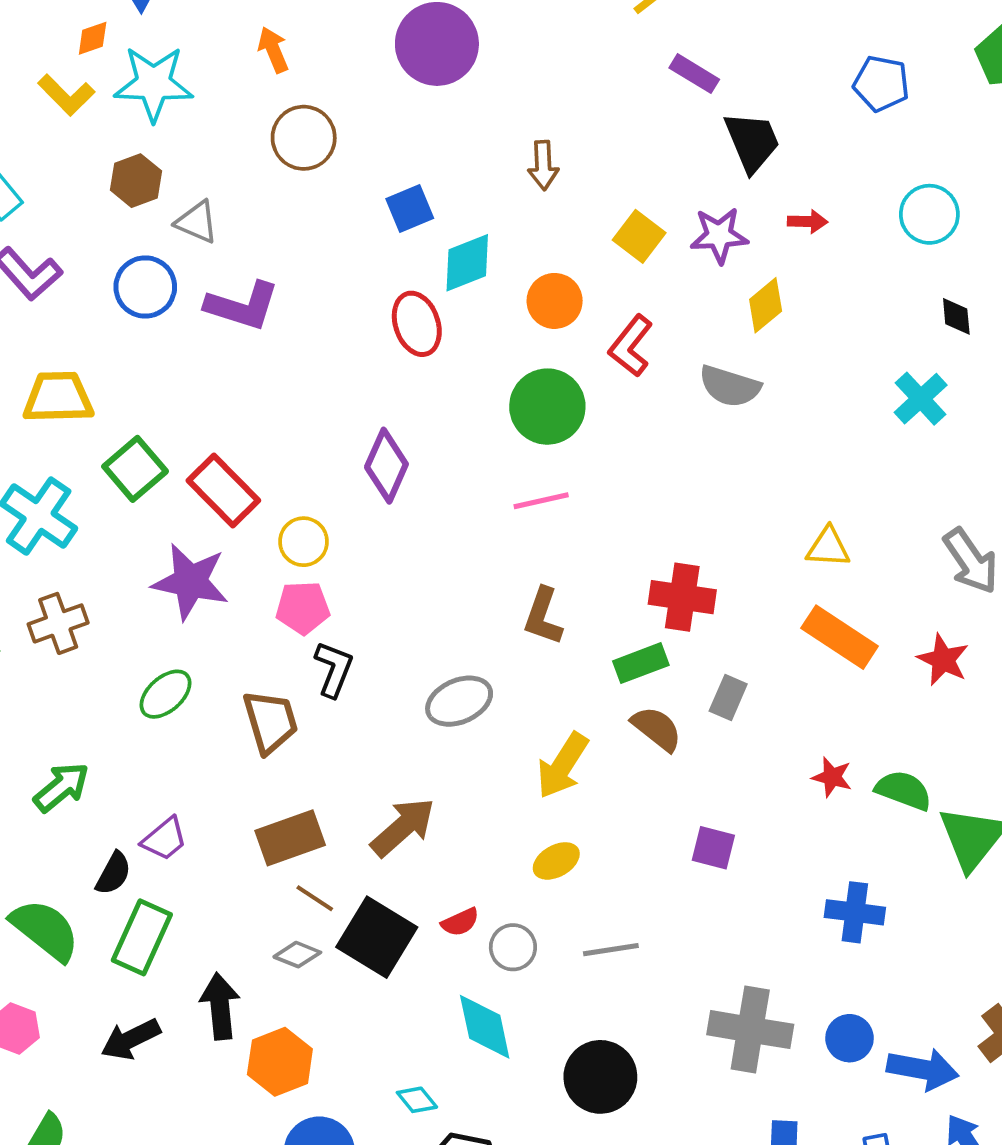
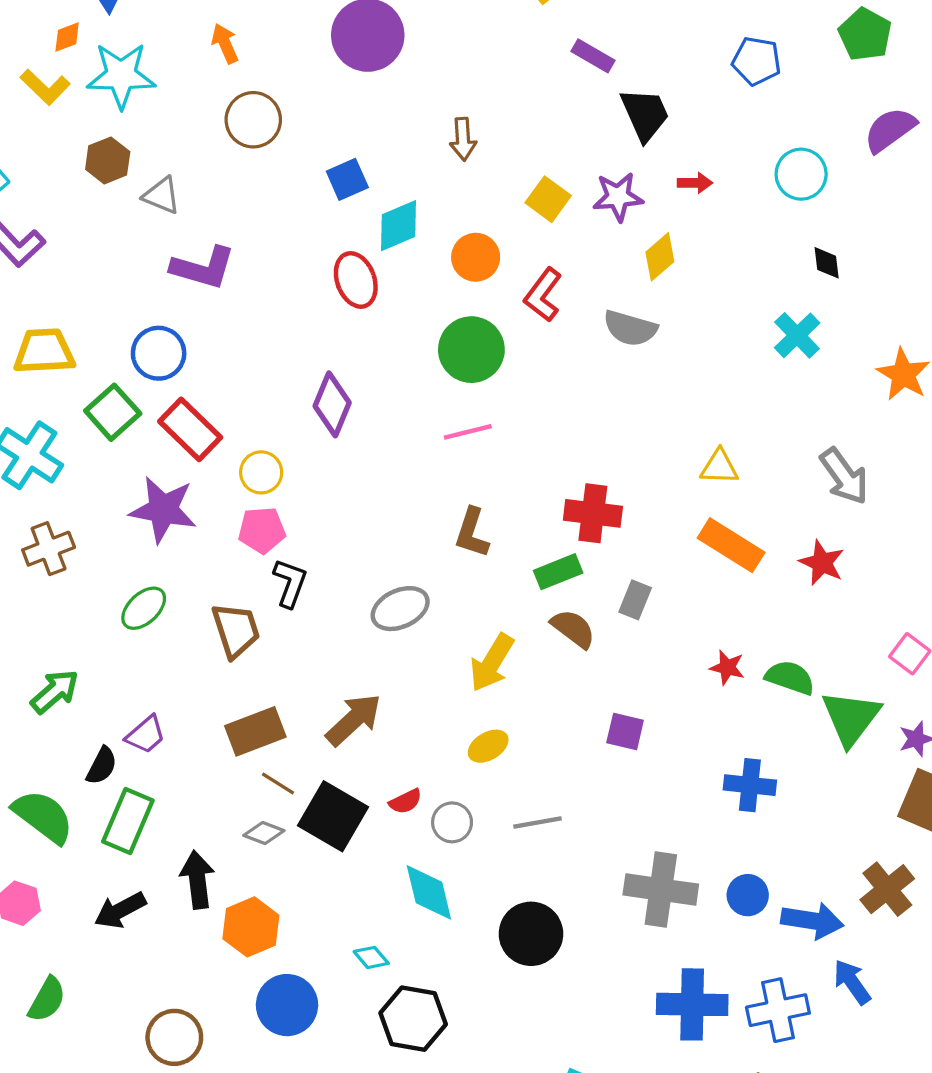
blue circle: (145, 287) -> (159, 353), moved

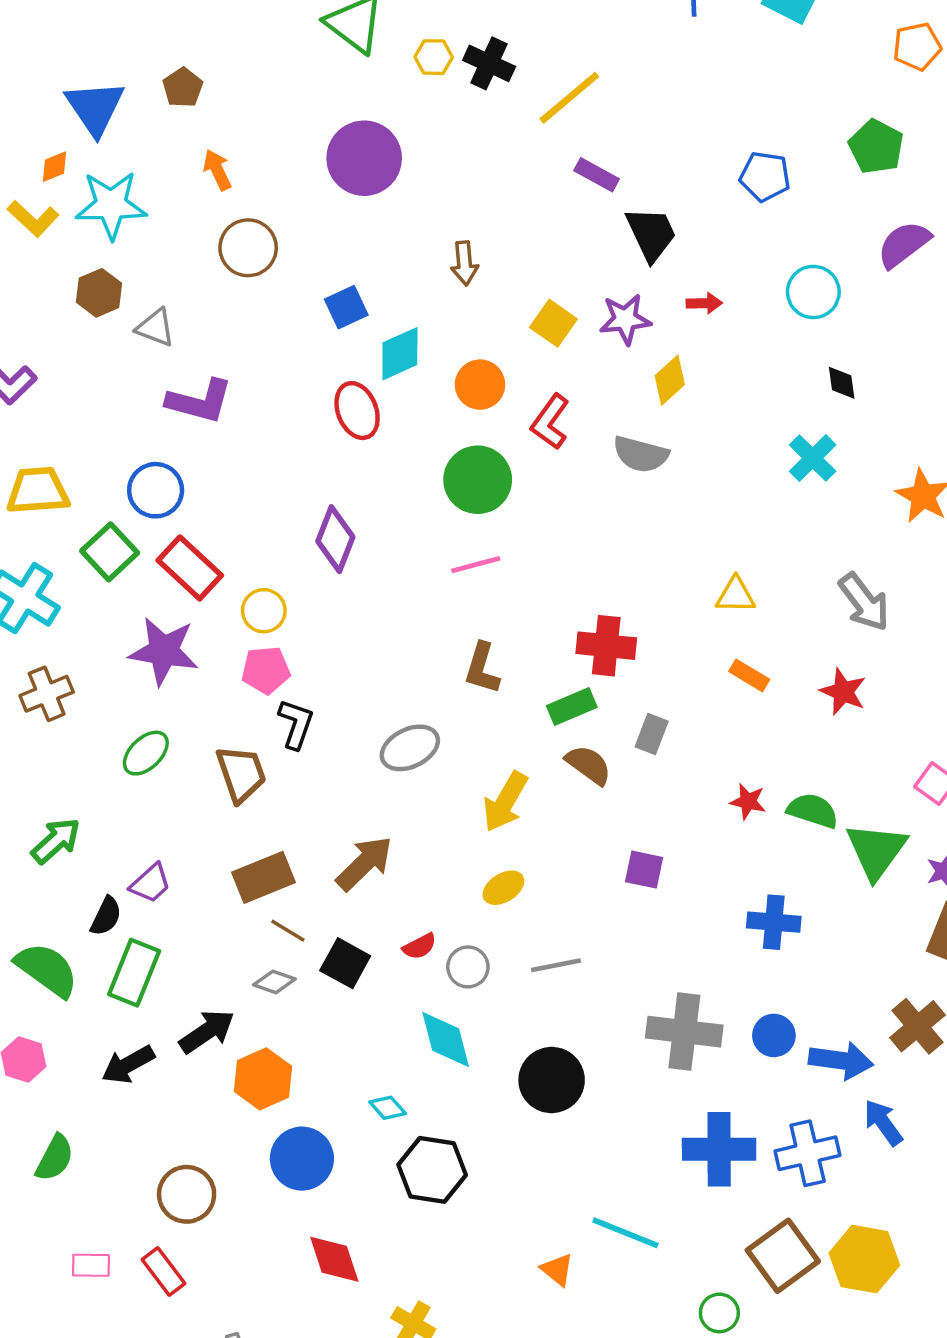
orange rectangle: (731, 545) -> (749, 675), size x0.6
black square: (333, 816) -> (345, 963), size x0.7
black arrow: (197, 880) -> (207, 1031), turned 64

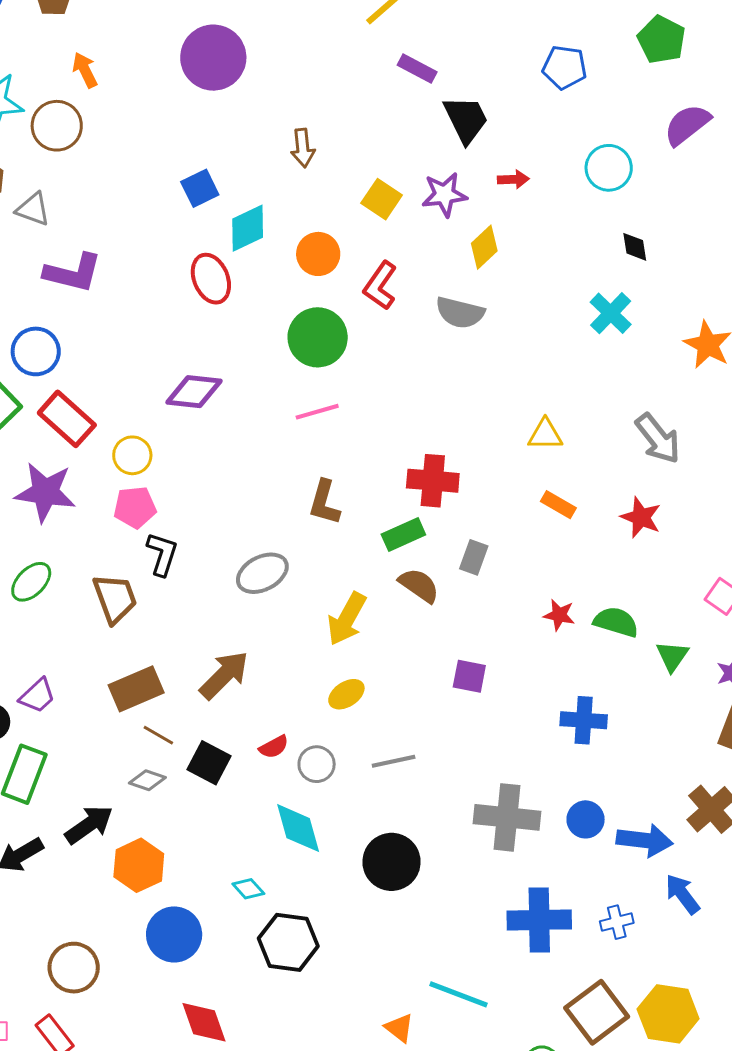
brown circle: (248, 248) -> (57, 126), moved
purple diamond: (335, 539) -> (194, 392), turned 76
green triangle: (876, 851) -> (672, 656), size x0.6
blue cross: (808, 1153) -> (617, 922), size x0.6

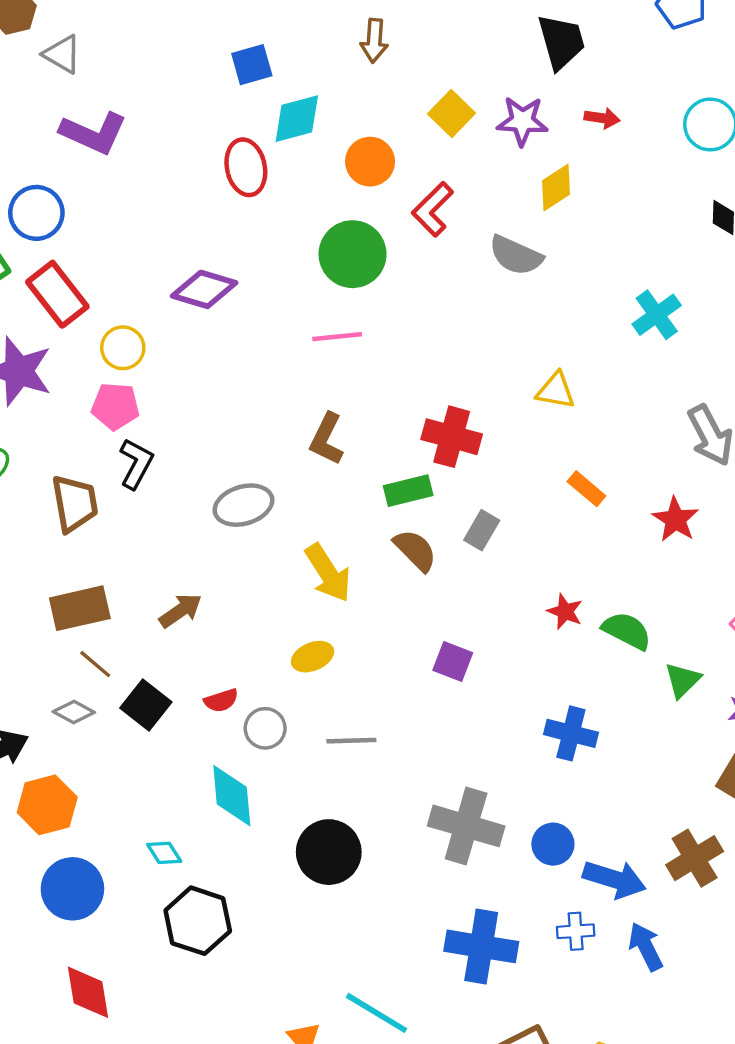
cyan cross: (611, 313) -> (657, 315), moved
yellow triangle: (545, 435) -> (556, 391), moved
yellow arrow: (347, 619) -> (328, 573), turned -72
brown arrow: (224, 675) -> (181, 611), size x0.7
blue cross: (617, 922) -> (576, 931), moved

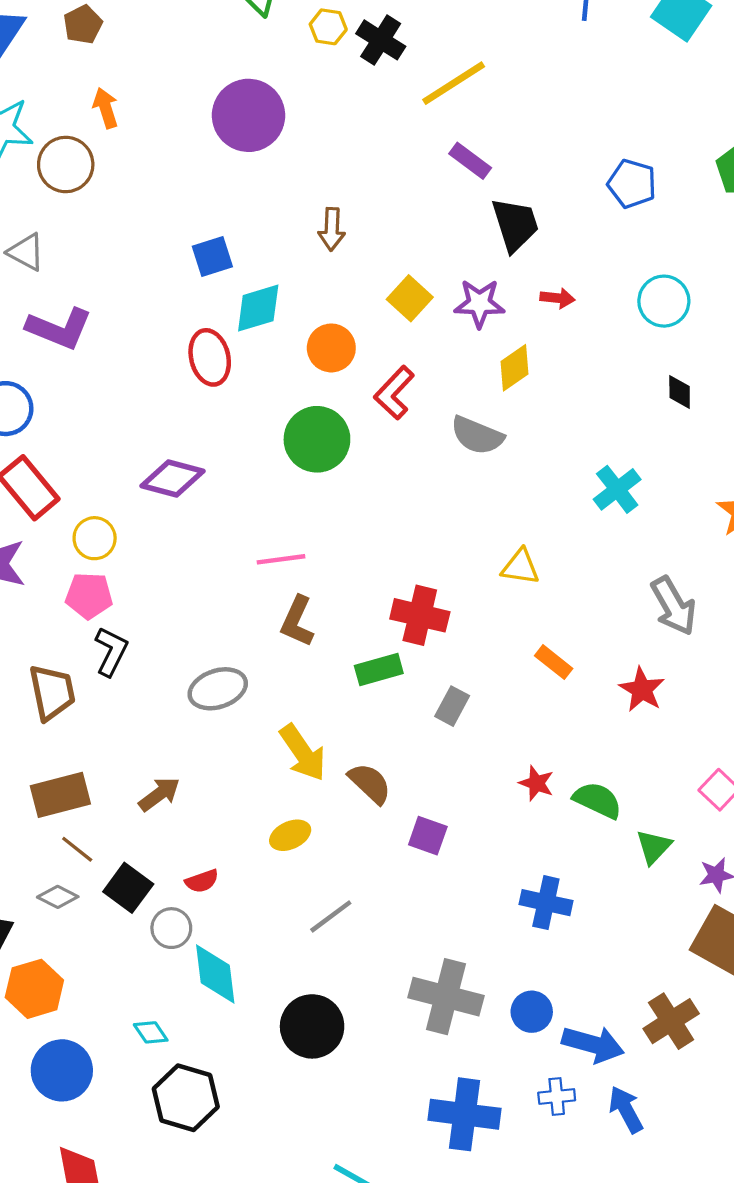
pink line: (337, 337) -> (281, 559), moved
brown semicircle: (415, 550) -> (370, 783), moved
gray circle: (265, 728) -> (171, 928), moved
gray line: (351, 741) -> (331, 916), turned -33

